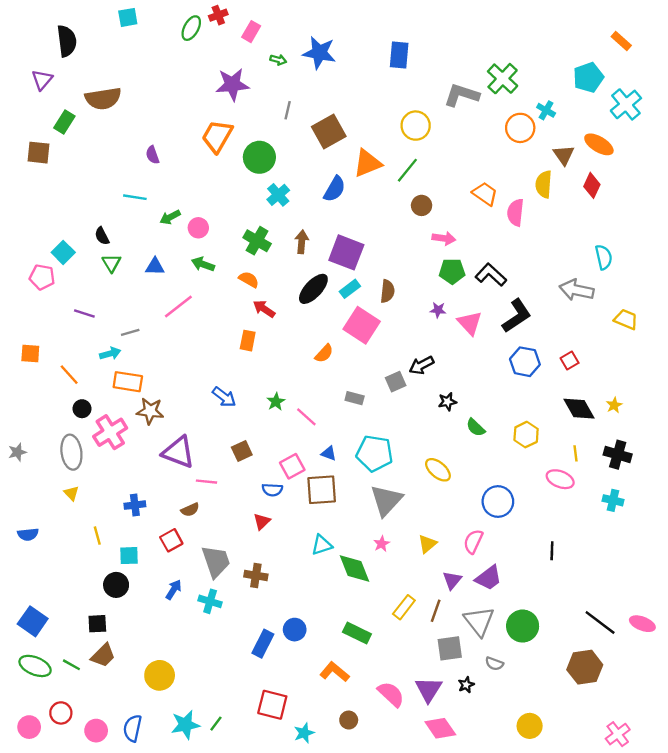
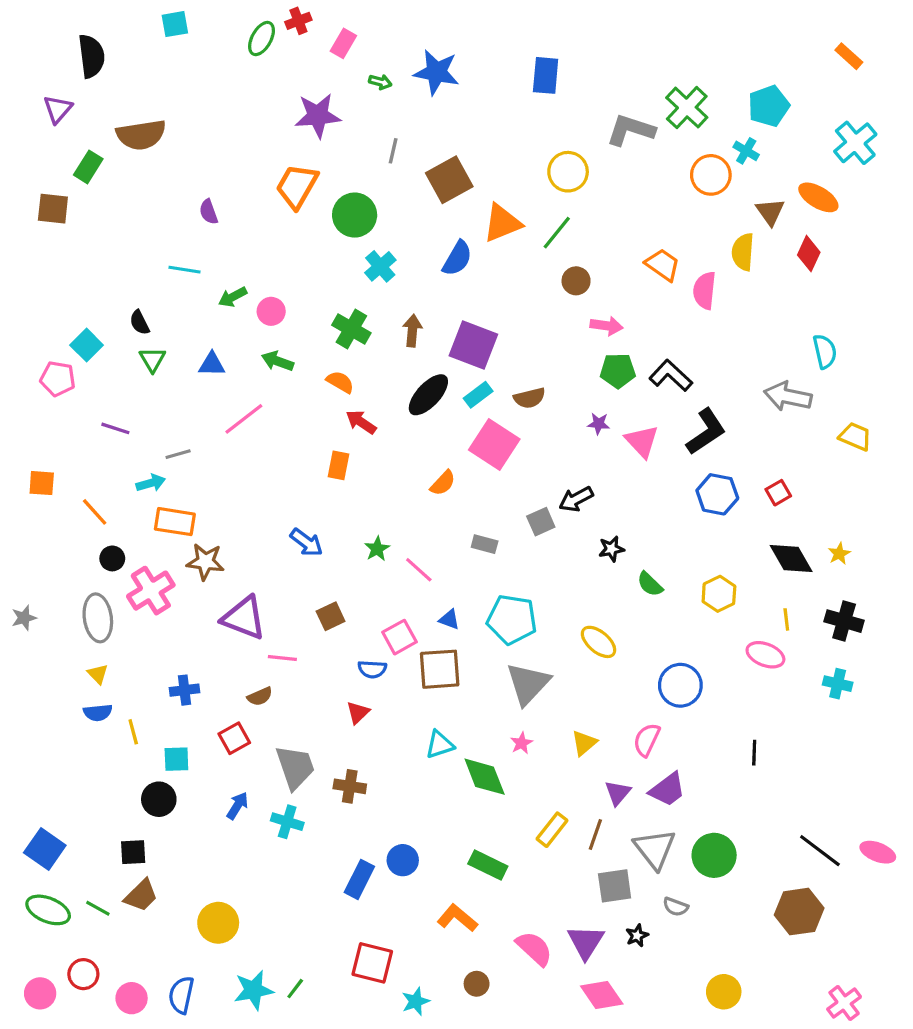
cyan pentagon: (588, 77) -> (769, 106), moved
brown semicircle: (387, 291) -> (530, 398), turned 70
blue semicircle: (28, 534) -> (98, 713), moved

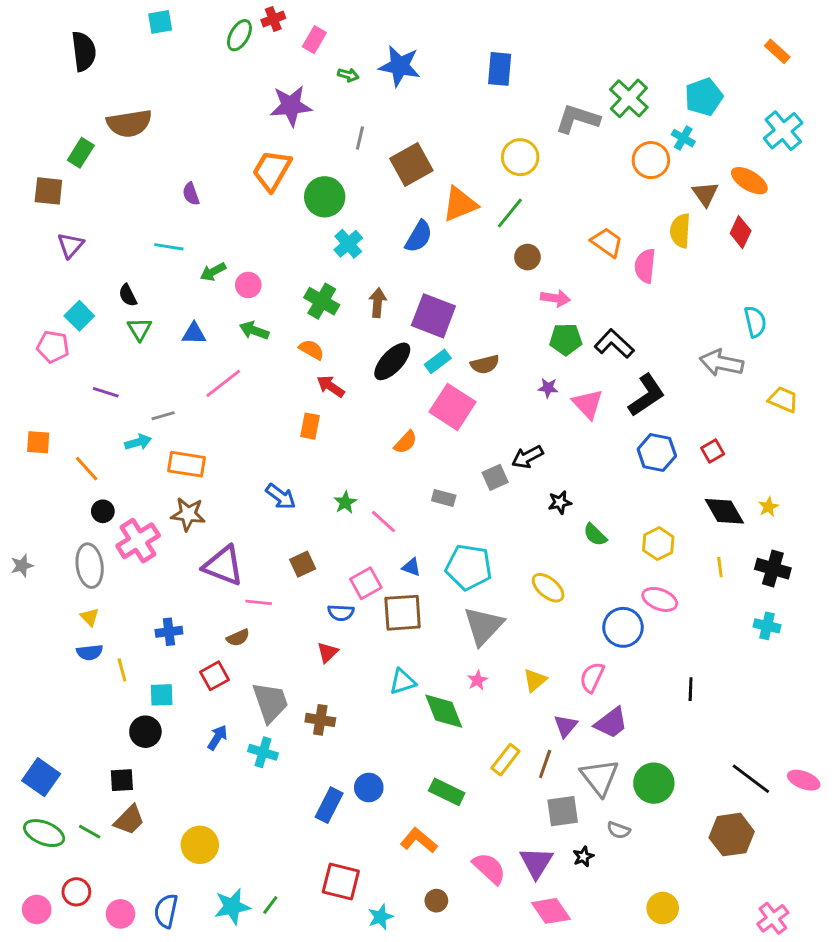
purple triangle: (58, 109) -> (70, 245), moved
orange rectangle: (175, 522) -> (187, 464), moved
pink ellipse: (765, 655) -> (660, 599), moved

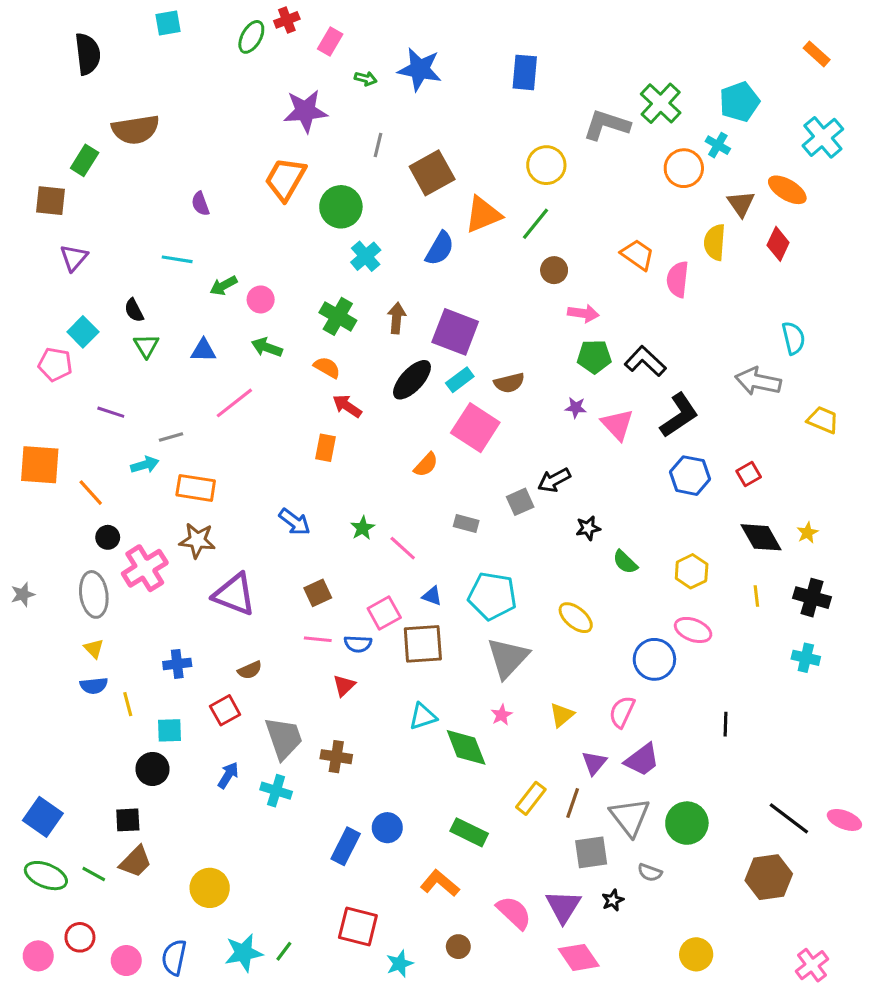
orange square: (38, 442) -> (40, 465), size x1.6
pink line: (259, 602) -> (318, 639), moved

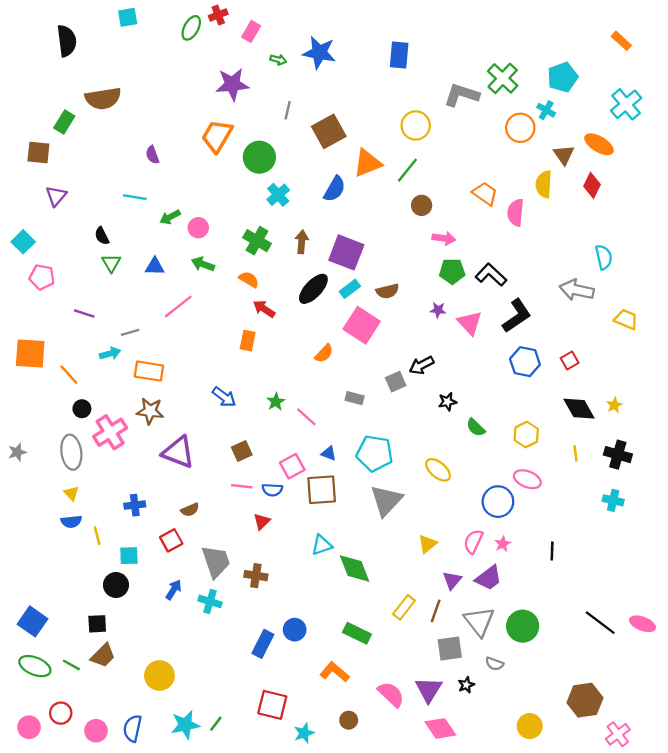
cyan square: (83, 332) -> (23, 242), moved
pink star: (502, 715) -> (503, 544), moved
brown hexagon: (769, 877) -> (585, 700), moved

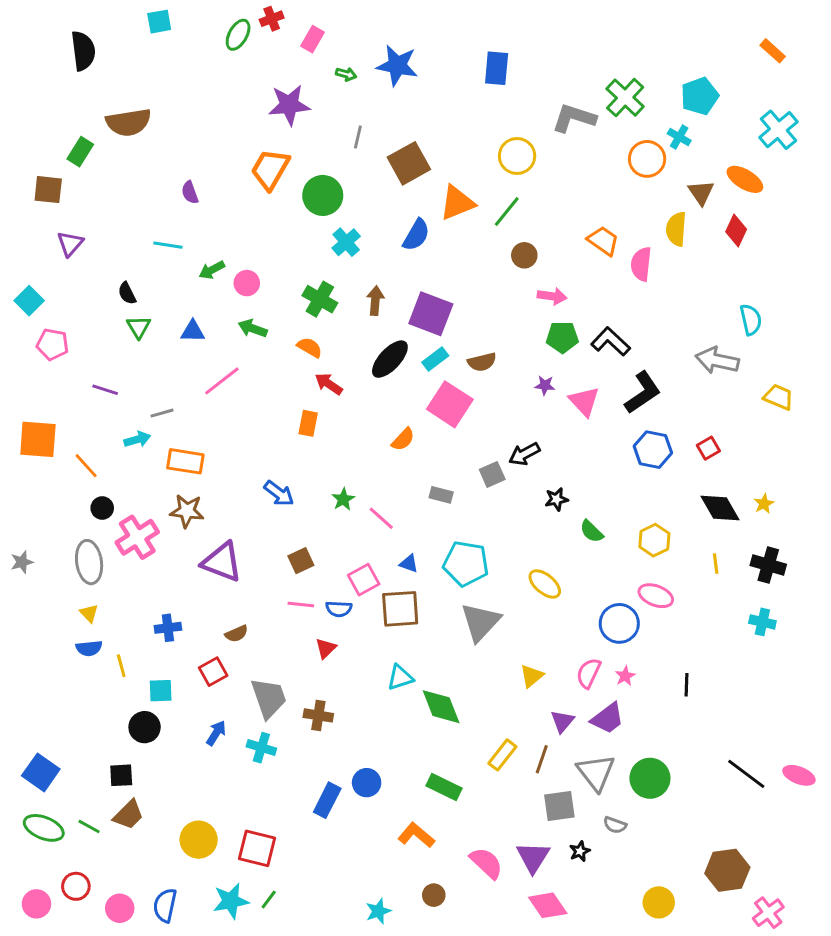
red square: (272, 705) -> (257, 848), moved

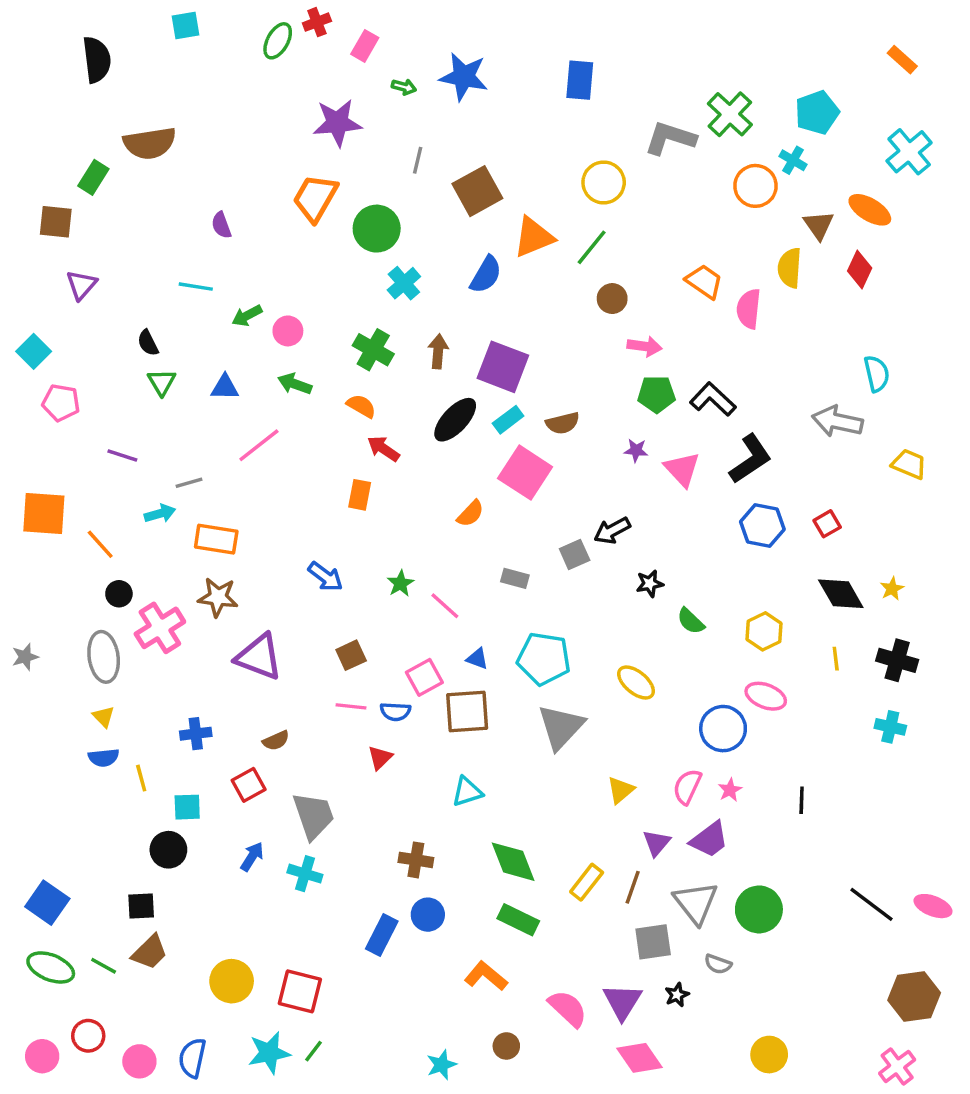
green diamond: (441, 707) -> (513, 862), moved
brown cross: (318, 715) -> (416, 860), moved
brown hexagon: (727, 870) -> (914, 996), moved

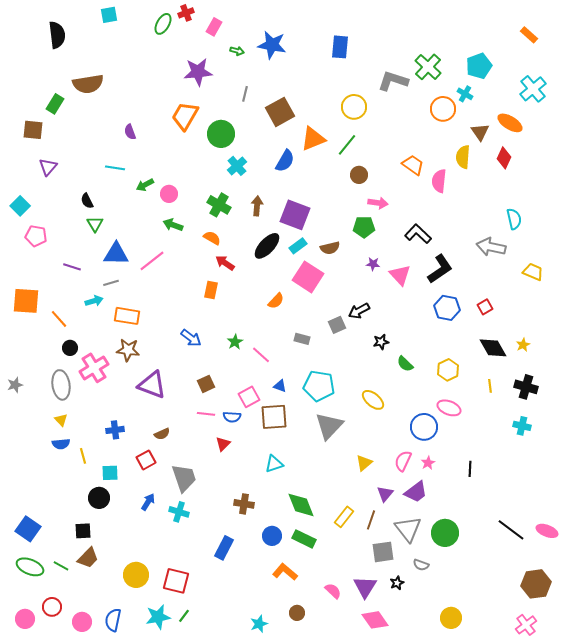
blue triangle: (225, 387) -> (116, 254), moved, size x1.5
green pentagon: (657, 394) -> (364, 227), moved
blue circle: (428, 915) -> (272, 536), moved
pink semicircle: (568, 1008) -> (333, 591), size x0.7

